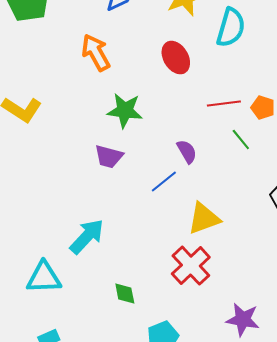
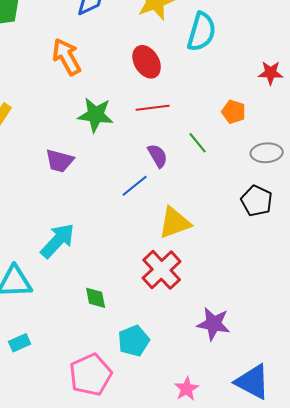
red line: (224, 104) -> (153, 108), moved
green line: (241, 140) -> (198, 143), moved
purple trapezoid: (109, 157) -> (60, 161), moved

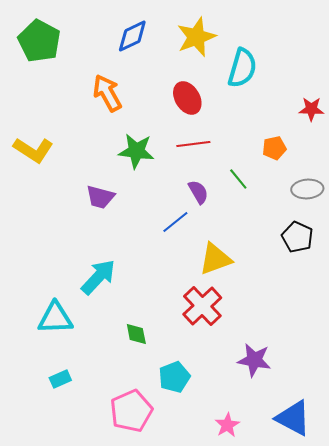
orange pentagon: (234, 112) -> (274, 148), turned -30

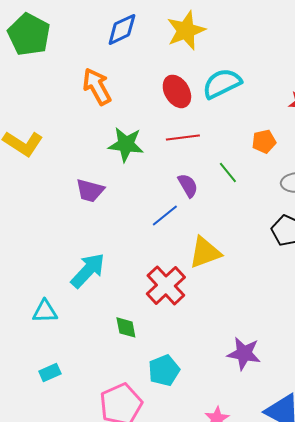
cyan semicircle: (242, 68) -> (222, 83), moved, turned -132
red cross: (202, 306) -> (166, 285), moved
cyan triangle: (55, 318) -> (45, 311), size x0.7

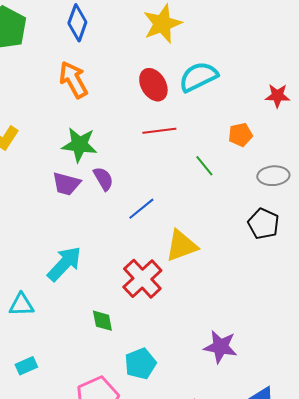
blue diamond: (122, 29) -> (77, 23), moved, turned -45
green star: (126, 144) -> (79, 145), moved
purple semicircle: (188, 185) -> (103, 179), moved

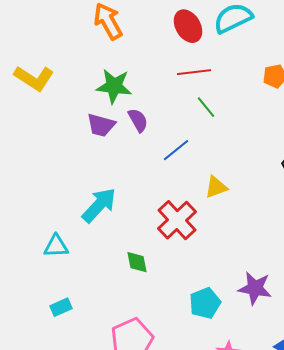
green line: (204, 166) -> (206, 107), moved
yellow triangle: (181, 246) -> (216, 187), size x0.7
cyan pentagon: (140, 364) -> (205, 303), moved

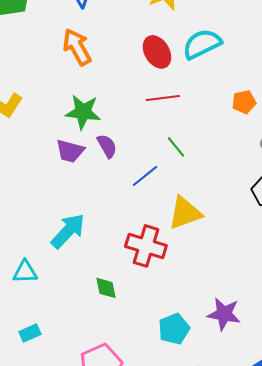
green line: (206, 107) -> (176, 147), moved
yellow triangle: (216, 187) -> (185, 213), size x1.5
red cross: (177, 220) -> (146, 246), turned -30

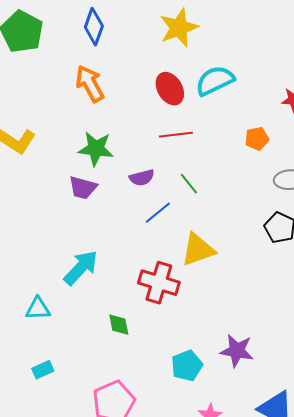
purple semicircle: (107, 146) -> (142, 178), moved, turned 105

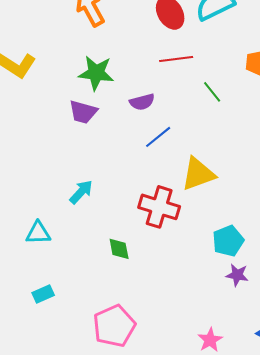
green line: (189, 184) -> (212, 92), moved
cyan arrow: (81, 268) -> (81, 192), size x0.7
purple star: (237, 351) -> (237, 275), size x0.7
cyan pentagon: (187, 366) -> (228, 241), moved

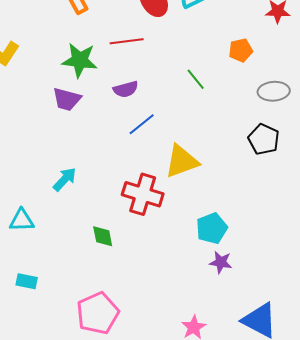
red line: (176, 59) -> (127, 41), moved
cyan rectangle: (43, 294) -> (27, 281), turned 35

